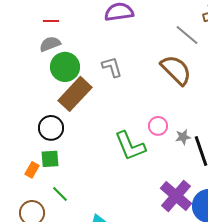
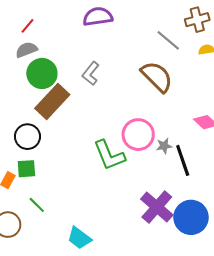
red line: (51, 21) -> (27, 26), turned -49
gray L-shape: (112, 67) -> (91, 73), turned -125
pink circle: (158, 126) -> (138, 135), size x1.6

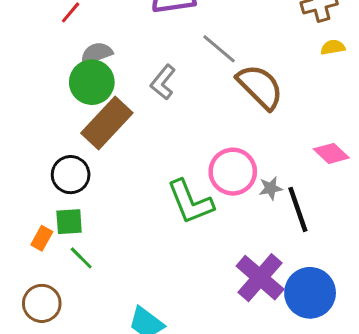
gray line: (168, 40) -> (219, 49), moved
gray semicircle: (26, 50) -> (96, 53), moved
green line: (37, 205) -> (81, 258), moved

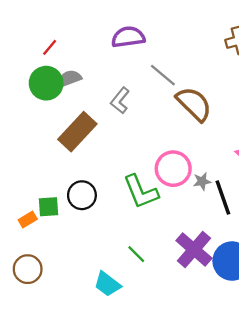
green circle: (92, 82) -> (46, 83), moved
black circle: (71, 175) -> (82, 195), moved
orange rectangle: (42, 238) -> (28, 219), turned 30
green line: (81, 258) -> (136, 254), moved

